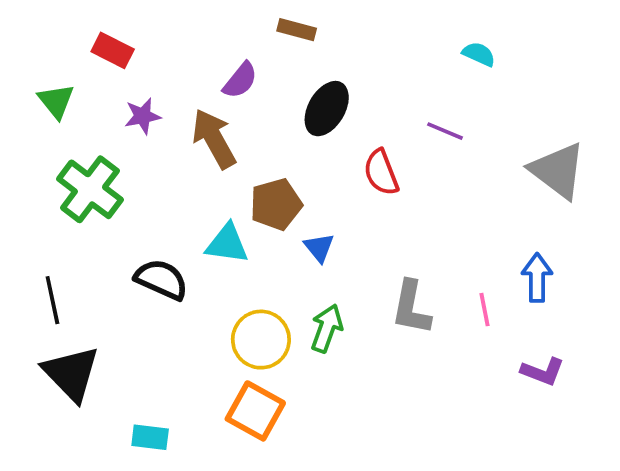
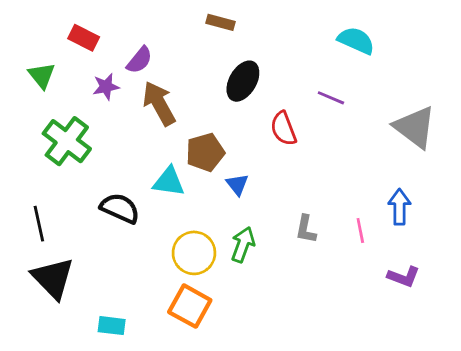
cyan semicircle: (479, 54) -> (356, 41), size x1.5
purple semicircle: (240, 80) -> (139, 60), moved
gray L-shape: (411, 308) -> (306, 229), size x0.7

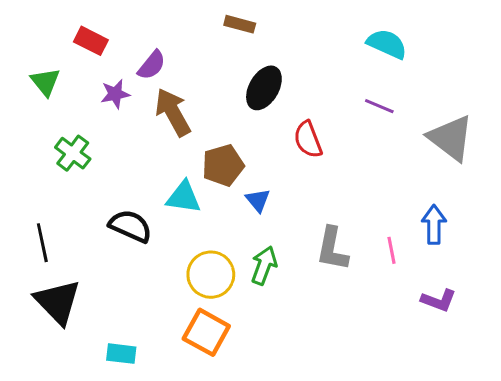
purple line: (331, 98) -> (379, 106), moved
green cross: (67, 141) -> (73, 153), size x0.7
gray L-shape: (306, 229) -> (332, 249), size x1.4

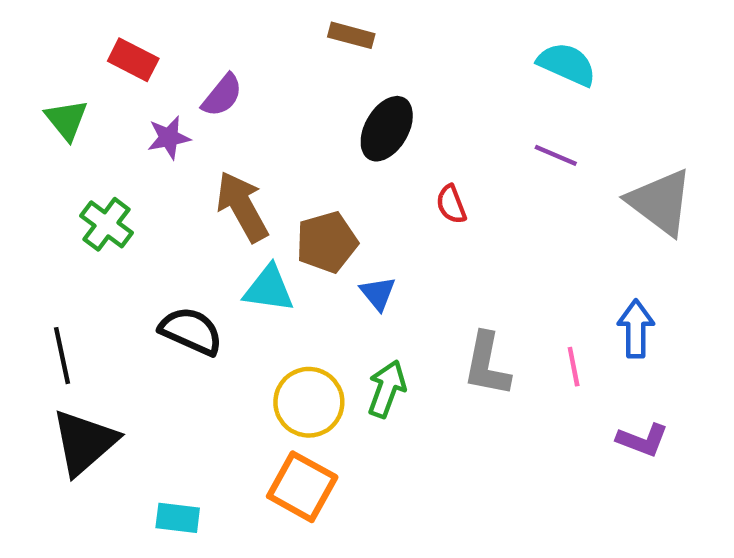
brown arrow: (173, 112) -> (242, 207), moved
red semicircle: (308, 140) -> (451, 204), size x0.7
black triangle: (58, 302) -> (84, 442), turned 33

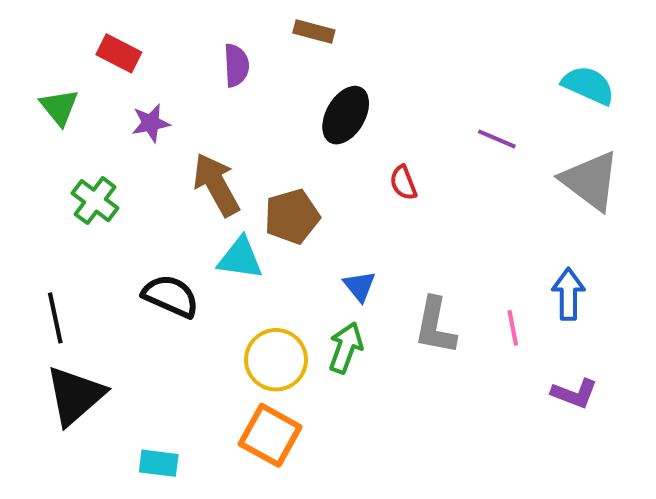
cyan semicircle: (567, 64) -> (588, 85), moved
purple semicircle: (222, 95) -> (236, 65), moved, turned -42
blue triangle: (378, 293) -> (360, 286), moved

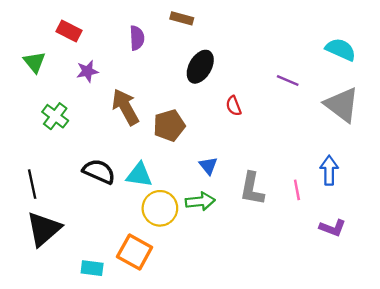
cyan triangle: (240, 258) -> (139, 175), moved
green arrow: (346, 348) -> (200, 201), turned 64
orange square: (270, 435) -> (135, 252), moved

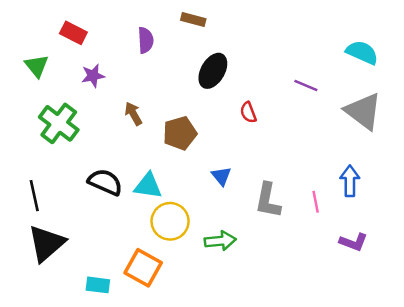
brown arrow: (125, 107) -> (133, 114), size x0.6
green cross: (55, 116) -> (59, 123), size x1.4
green arrow: (200, 201) -> (220, 241), moved

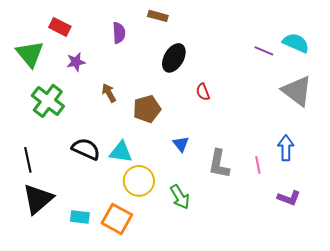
green triangle: (37, 66) -> (30, 54), size x1.4
purple line: (306, 85) -> (264, 51), moved
green arrow: (220, 241) -> (180, 197), turned 65
cyan rectangle: (98, 285) -> (80, 217), moved

